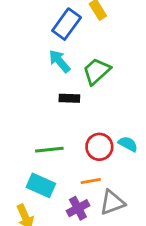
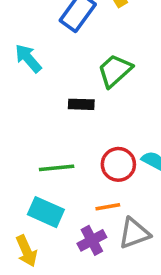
cyan arrow: (59, 61) -> (28, 58), moved

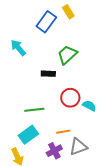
red circle: (118, 164) -> (70, 98), moved
cyan rectangle: (46, 212) -> (28, 135), turned -60

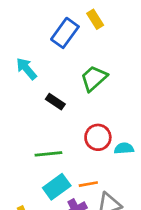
black rectangle: (48, 74) -> (55, 102), moved, turned 32
cyan semicircle: (89, 106) -> (124, 148), turned -32
cyan rectangle: (28, 135) -> (57, 187), moved

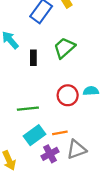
black rectangle: (55, 102) -> (33, 58), moved, turned 56
cyan semicircle: (124, 148) -> (91, 91), moved

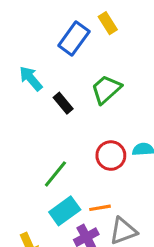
black rectangle: (33, 58) -> (63, 103), turned -40
green line: (28, 109) -> (55, 174), turned -45

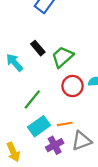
cyan arrow: (31, 79) -> (14, 63), moved
green trapezoid: (106, 89) -> (62, 57), moved

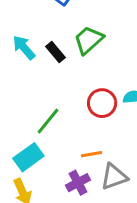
green trapezoid: (62, 57) -> (89, 40), moved
cyan arrow: (14, 63) -> (24, 48), moved
cyan rectangle: (39, 126) -> (28, 157), moved

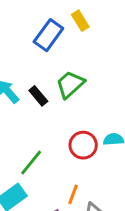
orange line: (92, 154) -> (73, 194), turned -60

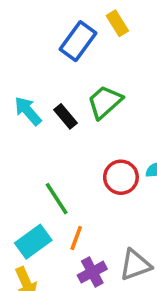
green line: (31, 162) -> (57, 199), turned -72
orange line: (73, 194) -> (76, 238), moved

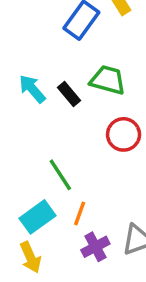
green trapezoid: (105, 102) -> (108, 80), turned 57
red circle: (121, 177) -> (124, 134), moved

